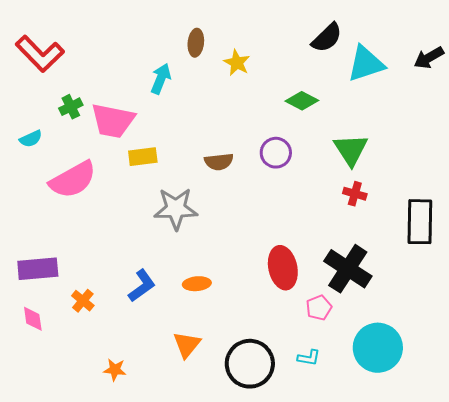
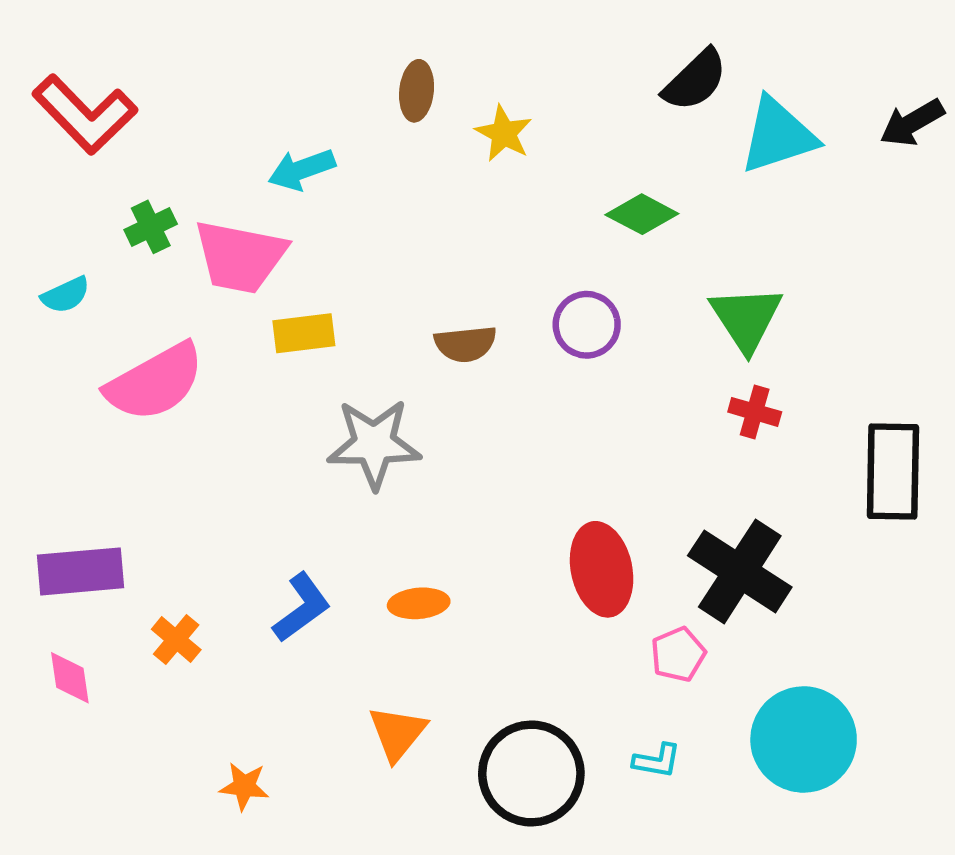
cyan arrow: (161, 79) -> (302, 170), moved, turned -132

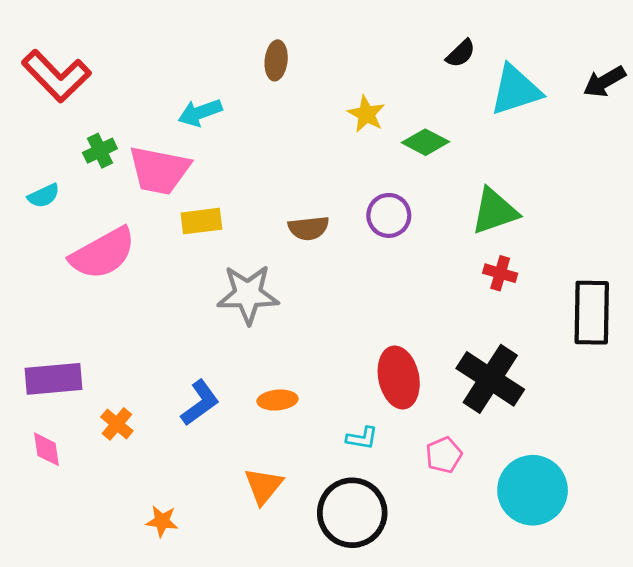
black semicircle: (695, 80) -> (461, 53), size x0.7
yellow star: (504, 133) -> (366, 114), moved
green triangle: (746, 318) -> (494, 211), turned 44
pink pentagon: (678, 654) -> (444, 455), moved
cyan L-shape: (657, 761) -> (362, 438), moved

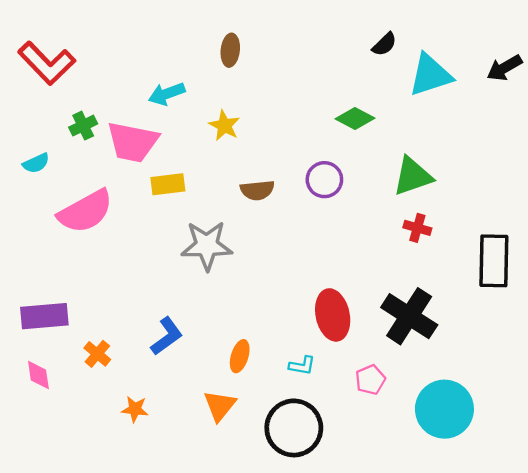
yellow star: (366, 114) -> (224, 126), moved
orange ellipse: (278, 400) -> (240, 356), moved, turned -68
orange star: (162, 521) -> (135, 409), moved

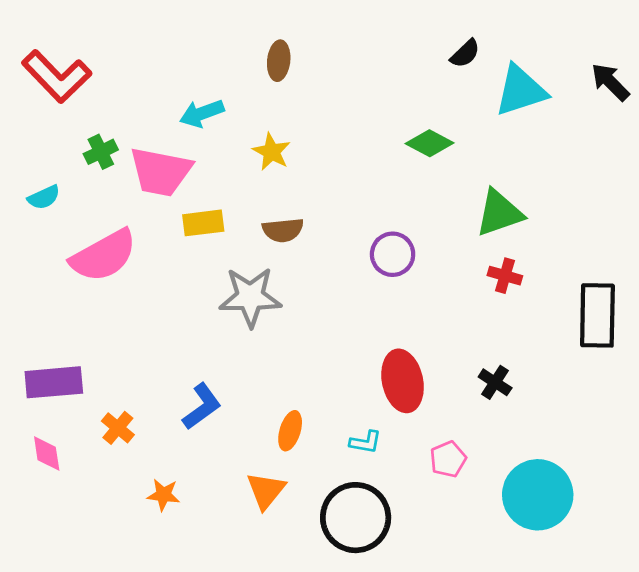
black arrow: (504, 68) -> (610, 82), turned 75
purple circle: (324, 180) -> (393, 254), moved
brown semicircle: (257, 190) -> (283, 230), moved
black cross: (409, 316) -> (495, 382), size x0.5

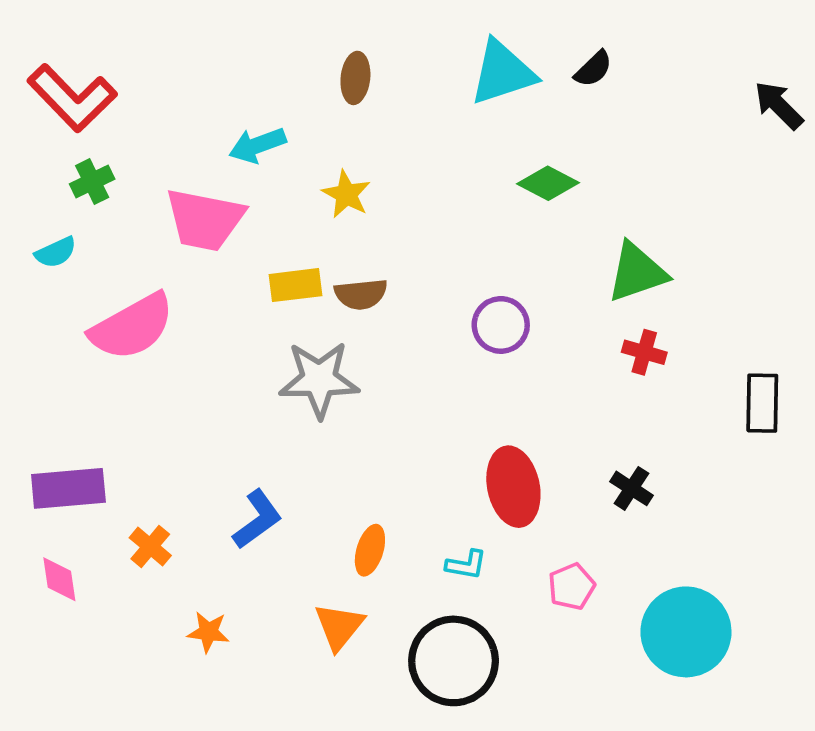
cyan triangle: (521, 91) -> (503, 73), moved
green cross: (101, 152) -> (92, 182), moved
yellow rectangle: (203, 223) -> (295, 285), moved
black rectangle: (597, 315) -> (762, 403), size x0.7

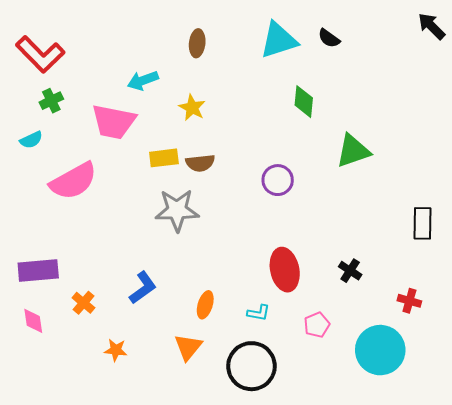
black semicircle: (593, 69) -> (329, 38), turned 80
black arrow: (779, 105) -> (432, 26), moved
green diamond: (548, 183) -> (304, 102), turned 68
red cross: (644, 352) -> (409, 301), moved

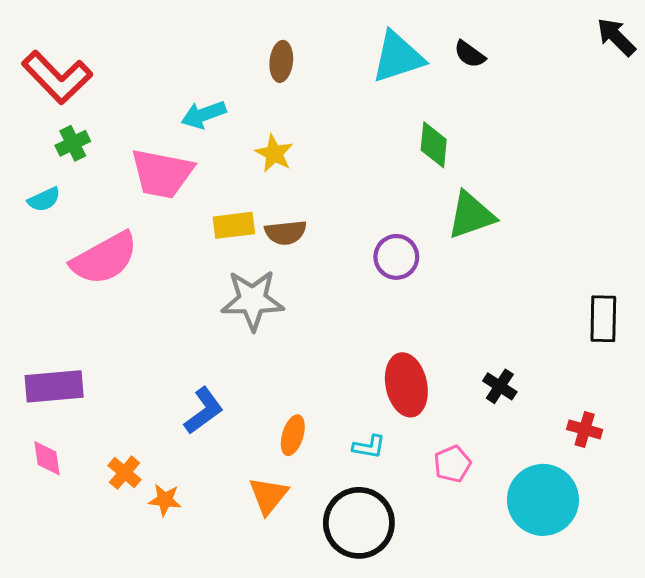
green triangle: (353, 151) -> (471, 215), moved
orange cross: (83, 303) -> (125, 473), moved

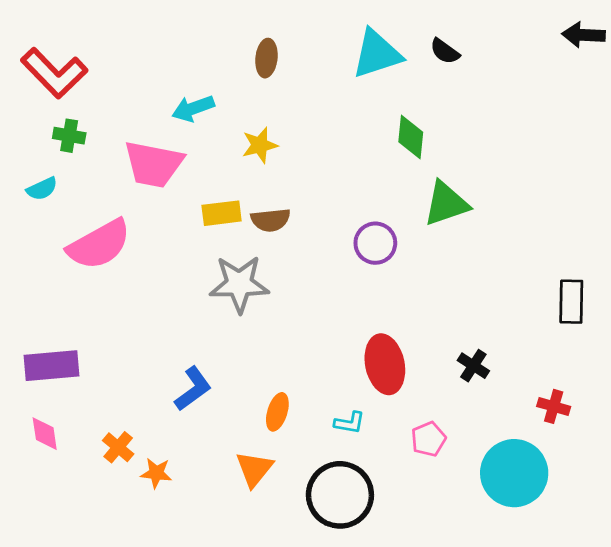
black arrow: (616, 37) -> (584, 35), turned -42
green cross: (73, 143) -> (69, 136), turned 36
yellow star: (274, 153) -> (260, 145), turned 30

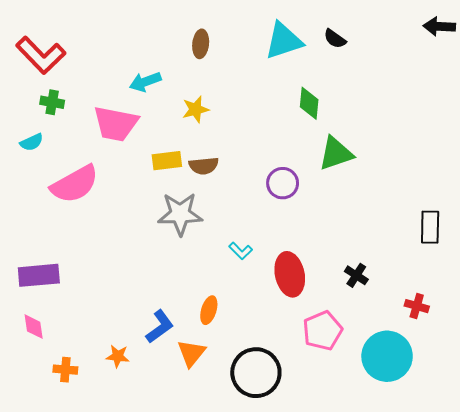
blue L-shape: (193, 389) -> (160, 327), moved
cyan L-shape: (349, 423) -> (241, 251), moved, turned 35
pink pentagon: (428, 439) -> (323, 331), size x1.5
orange cross: (118, 447) -> (65, 370), moved, turned -35

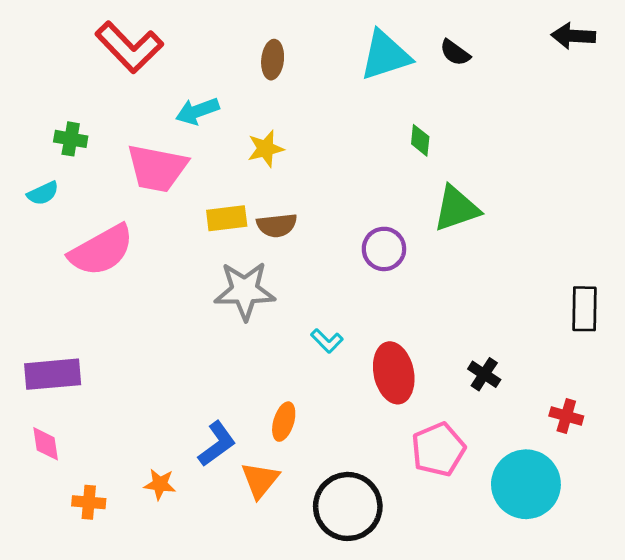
black arrow: (439, 26) -> (573, 36), moved
red L-shape: (41, 55) -> (129, 47), moved
green diamond: (309, 103) -> (420, 140), size x0.7

